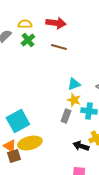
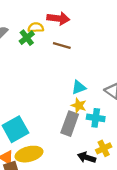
yellow semicircle: (25, 24) -> (36, 27), moved
gray rectangle: (66, 116) -> (70, 124), size x1.5

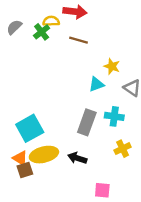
yellow star: (79, 105) -> (112, 66), moved
black arrow: (87, 157) -> (77, 158), moved

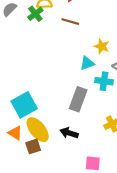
cyan cross: (114, 116) -> (104, 81), moved
yellow ellipse: (44, 155) -> (38, 130), turned 65
brown square: (25, 170) -> (33, 146), moved

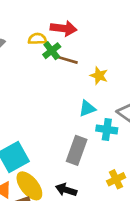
green cross: (35, 14) -> (52, 51), moved
yellow star: (102, 46) -> (99, 76), moved

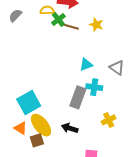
yellow star: (99, 76) -> (96, 25), moved
cyan cross: (107, 129) -> (94, 87), moved

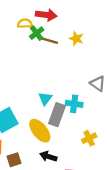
cyan triangle: (86, 65) -> (45, 99), moved, turned -32
yellow ellipse: (41, 125) -> (40, 131), moved
black arrow: (70, 128) -> (48, 156), moved

